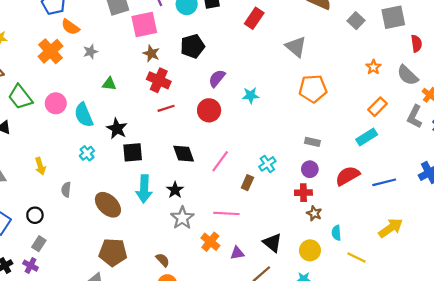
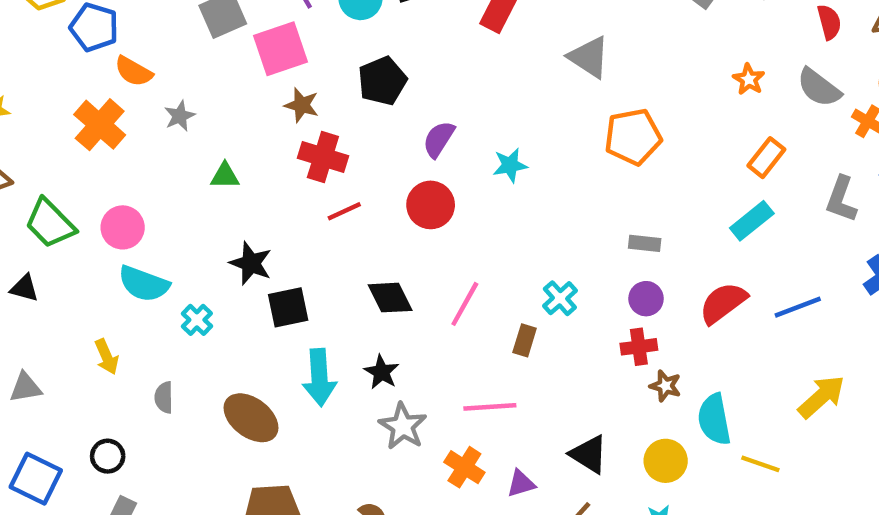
cyan semicircle: (84, 115) -> (144, 284), moved, turned -40
gray L-shape: (415, 117) -> (841, 199), moved
cyan semicircle: (336, 233) -> (714, 419), size x1.6

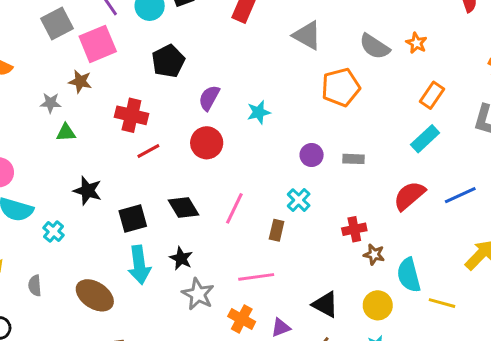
gray semicircle: (819, 88) -> (375, 46), moved
brown star: (302, 105) -> (80, 82), moved
gray star: (180, 116) -> (51, 103), moved, turned 30
purple circle: (646, 299) -> (312, 155), moved
black square: (288, 307) -> (133, 219), moved

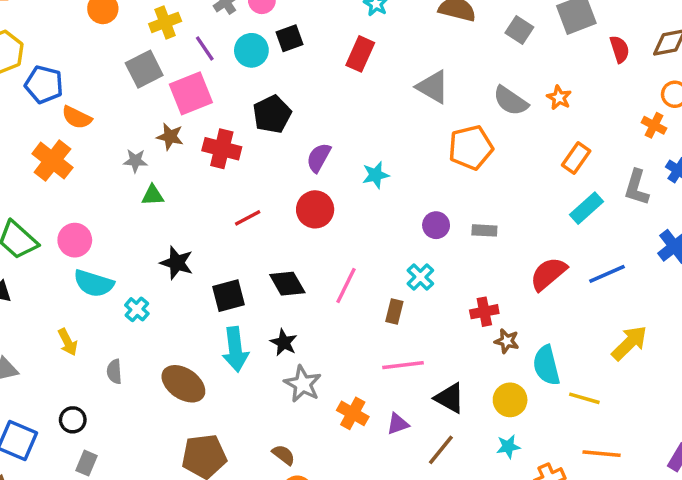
red cross: (131, 115) -> (222, 149), moved
cyan rectangle: (425, 139) -> (586, 208), moved
pink line: (256, 277) -> (403, 365), moved

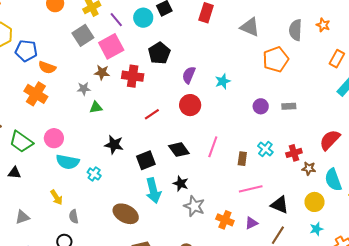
gray semicircle: (511, 101) -> (296, 30), turned 65
red semicircle: (548, 274) -> (330, 140), moved
cyan cross: (420, 277) -> (265, 149), moved
gray semicircle: (114, 372) -> (74, 216), moved

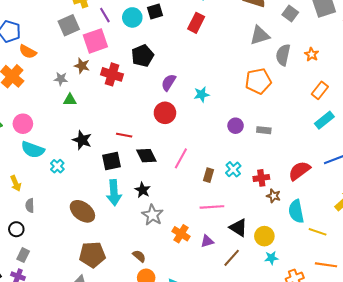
gray triangle: (250, 27) -> (260, 35), moved, turned -50
red line: (152, 114) -> (124, 135), moved, turned 35
yellow circle: (315, 202) -> (264, 236), moved

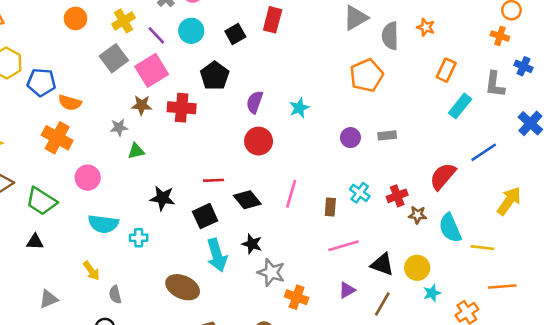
black square: (155, 12) -> (235, 34), moved
pink circle: (23, 124) -> (88, 178), moved
cyan cross: (57, 166) -> (139, 238), turned -32
orange cross: (181, 234) -> (297, 297), moved

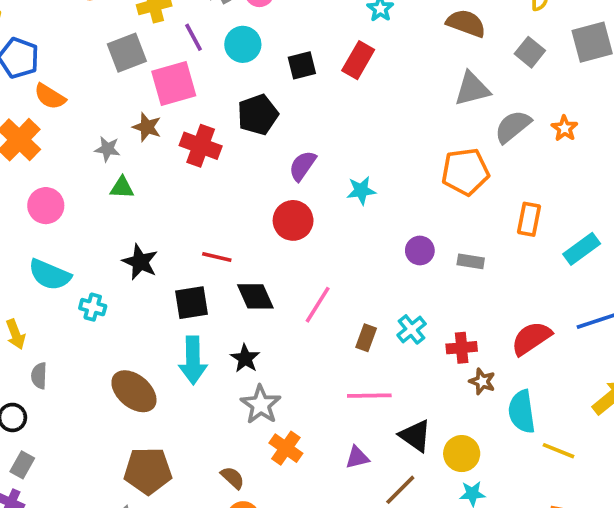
gray semicircle: (390, 36) -> (513, 127), turned 36
orange rectangle: (446, 70) -> (529, 219), moved, turned -30

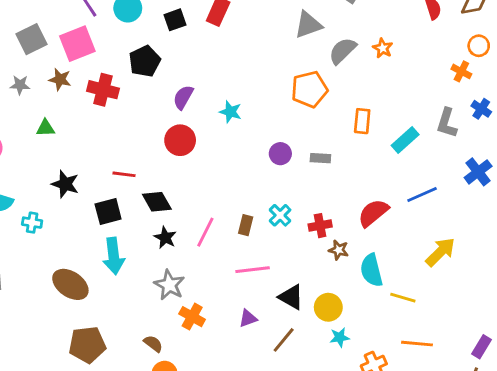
gray square: (127, 53) -> (32, 39), moved
gray star: (107, 149) -> (20, 85), moved
cyan star: (361, 190) -> (230, 112), turned 30
pink line: (318, 305) -> (205, 232), moved
black star: (245, 358) -> (165, 238), moved

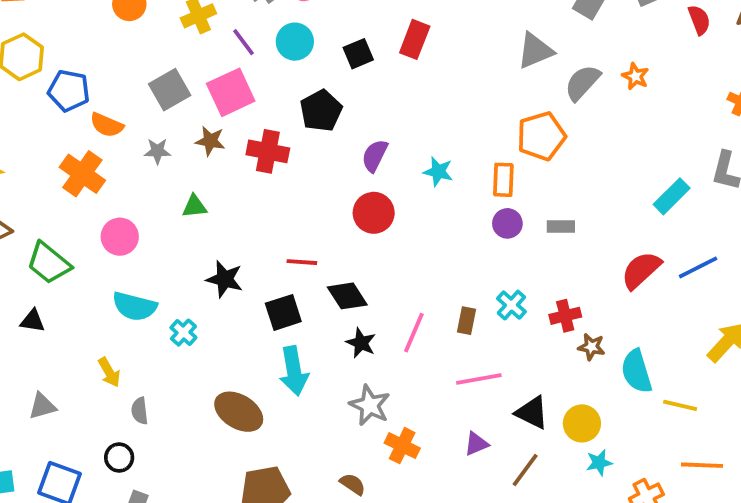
orange rectangle: (362, 121) -> (503, 180), moved
red semicircle: (373, 213) -> (641, 270), moved
cyan cross: (32, 223) -> (183, 333), turned 36

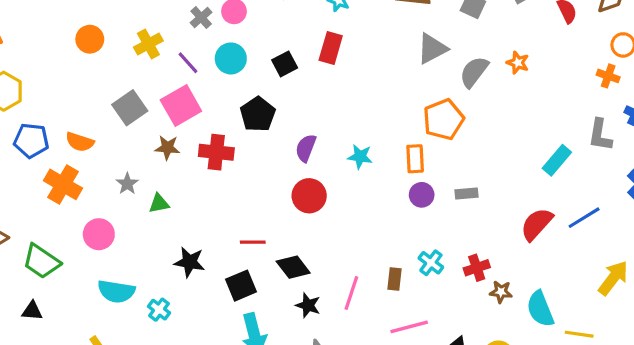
blue pentagon: (69, 91) -> (31, 141), moved
gray star: (157, 151) -> (127, 184), moved, turned -30

